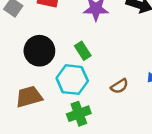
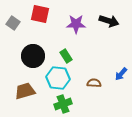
brown semicircle: (119, 86) -> (94, 83), turned -144

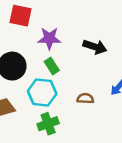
black arrow: (109, 21) -> (95, 47), moved
purple star: (76, 24) -> (49, 38), moved

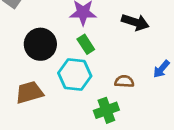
green cross: (48, 124) -> (106, 110), moved

